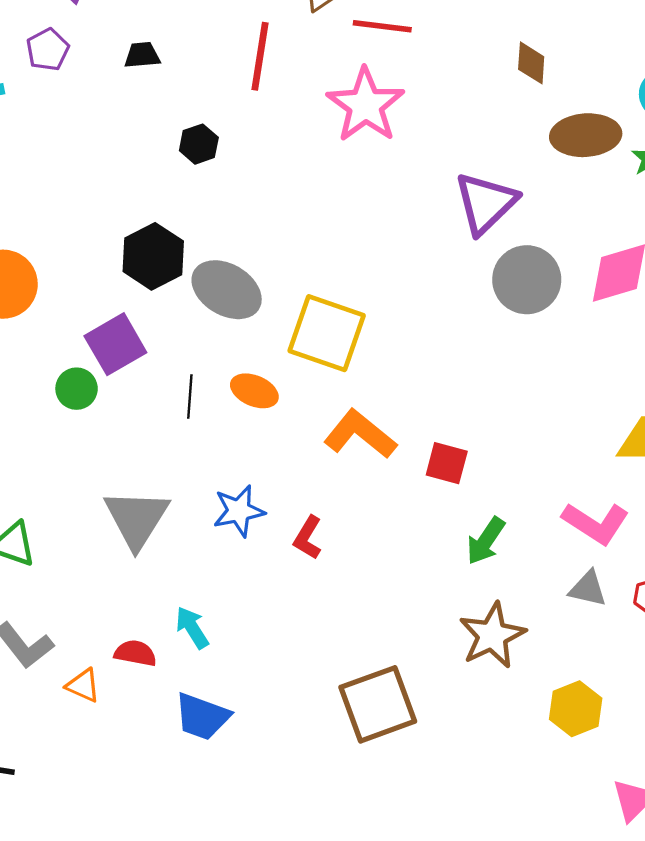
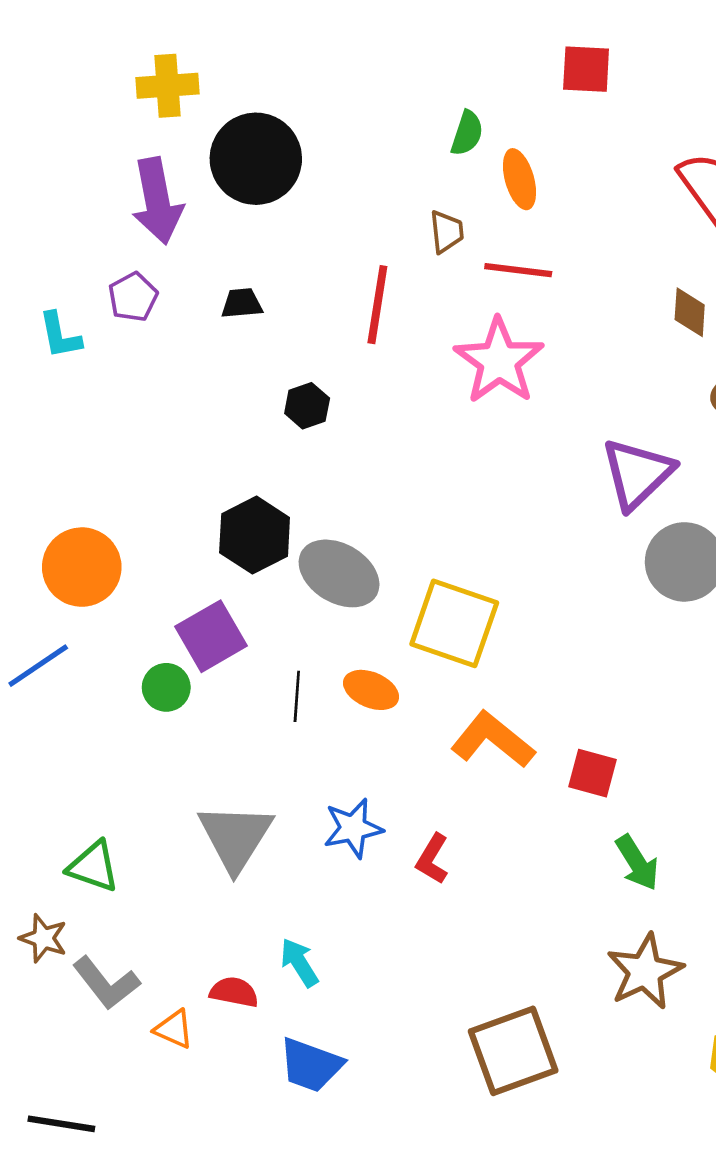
green arrow: (486, 541) -> (637, 863), turned -66

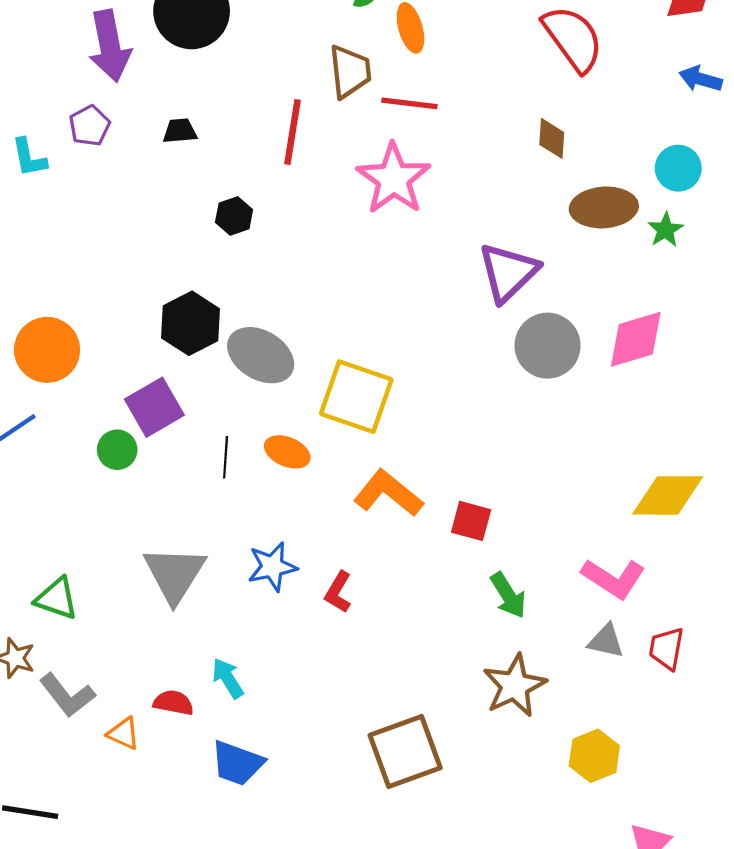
brown trapezoid: (447, 232) -> (350, 71), size x1.5

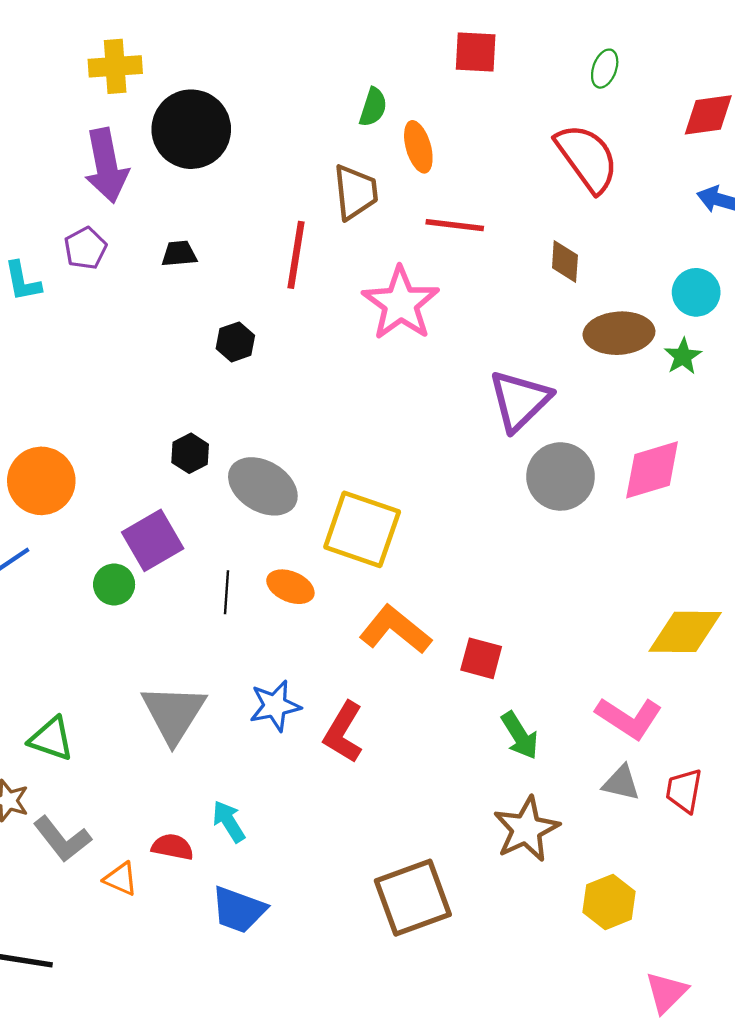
red line: (409, 103) -> (455, 225), moved
black hexagon: (190, 323) -> (190, 453), size x0.6
red L-shape: (338, 592) -> (343, 732), size x1.4

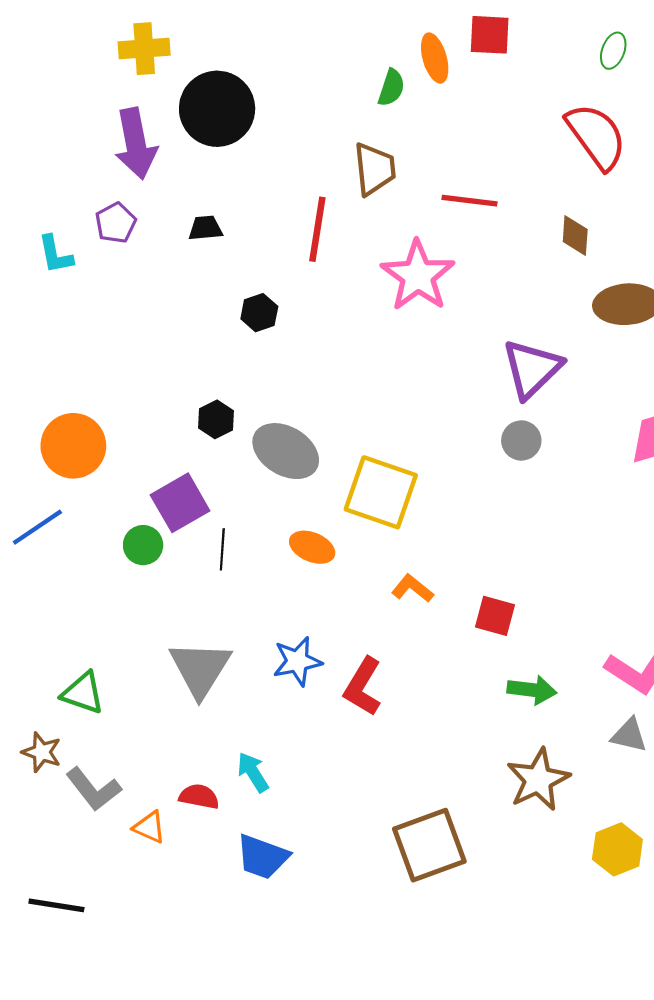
orange ellipse: (418, 147) -> (435, 58), moved
gray circle: (561, 476) -> (521, 440), moved, size x0.6
black line: (227, 592) -> (222, 549), moved
orange L-shape: (395, 630) -> (412, 588), size x0.6
green arrow: (520, 736) -> (532, 690), turned -51

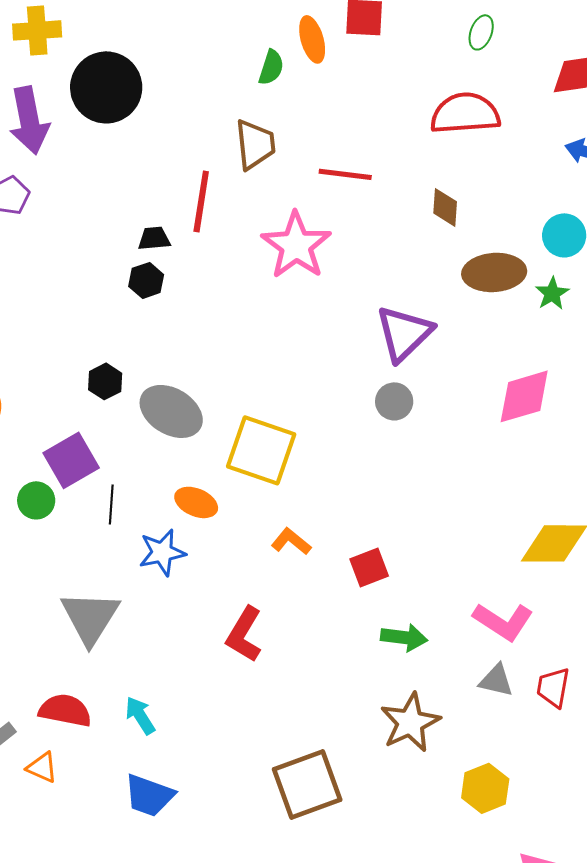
red semicircle: (596, 136) -> (465, 113), turned -58
black trapezoid: (205, 228) -> (154, 238), moved
red square: (495, 616) -> (369, 567), turned -36
blue star: (297, 661) -> (162, 552), moved
red semicircle: (199, 797) -> (65, 710), moved, size x1.4

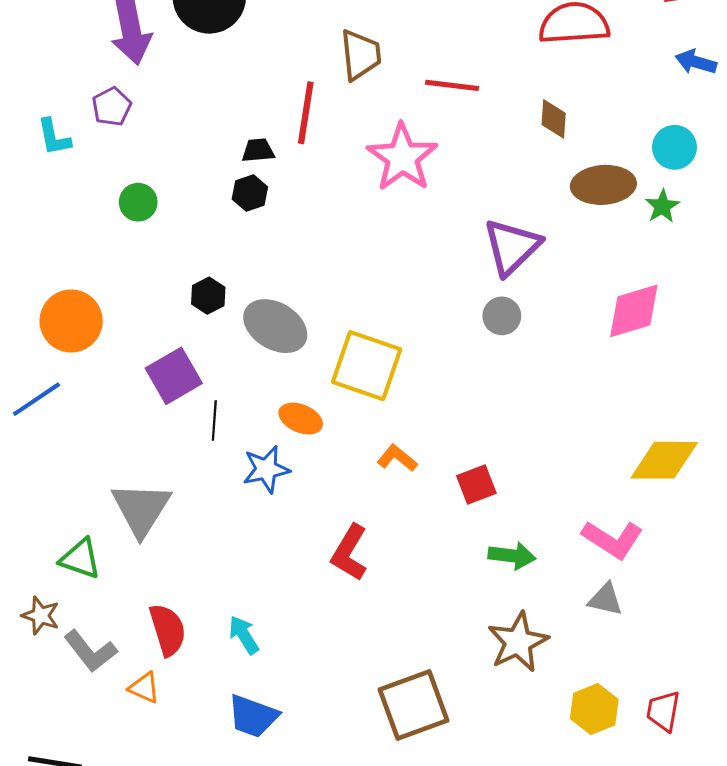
green circle: (36, 500) -> (138, 202), moved
gray triangle: (90, 617) -> (141, 509), moved
red trapezoid: (553, 687) -> (663, 711), moved
red semicircle: (65, 710) -> (168, 630), turned 62

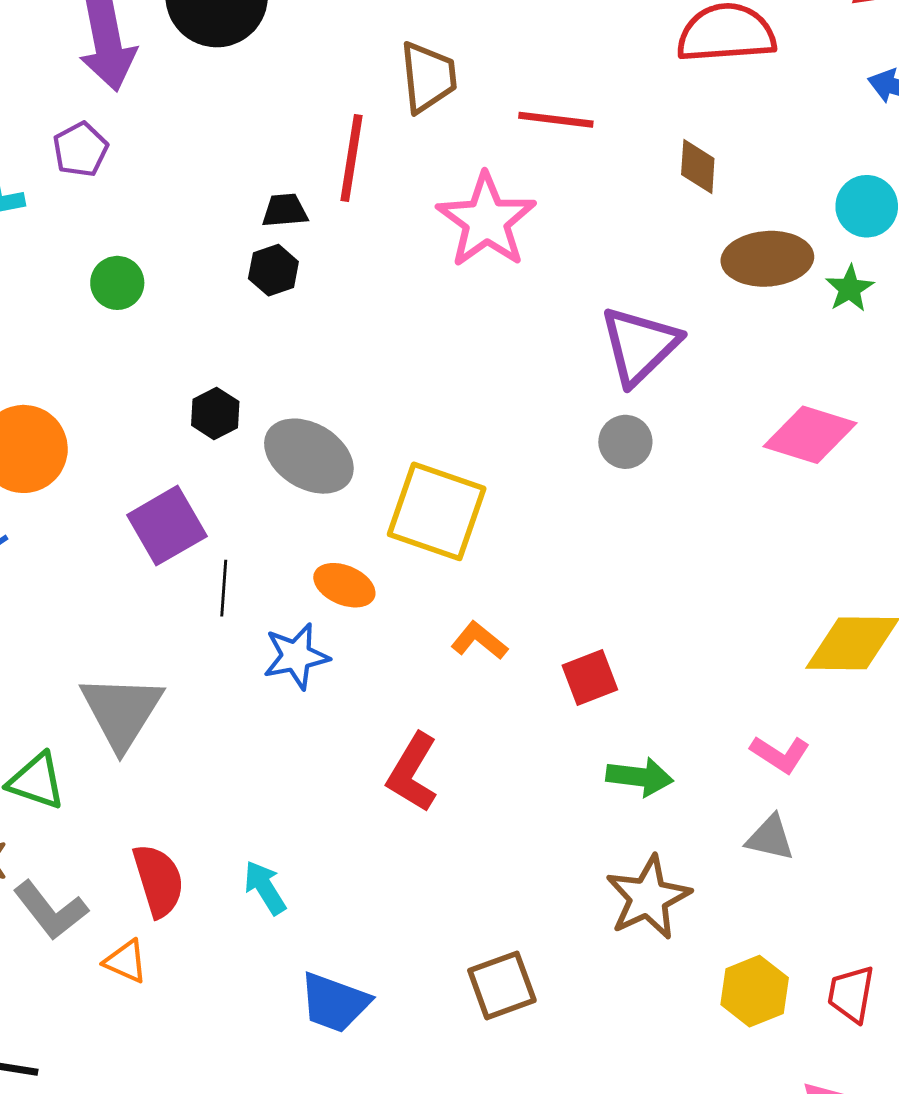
pink diamond: (634, 311) -> (810, 435), turned 34
pink L-shape: (613, 539) -> (780, 754), size x0.7
brown square: (413, 705) -> (502, 985), size x0.7
blue trapezoid: (253, 716) -> (334, 1003), moved

